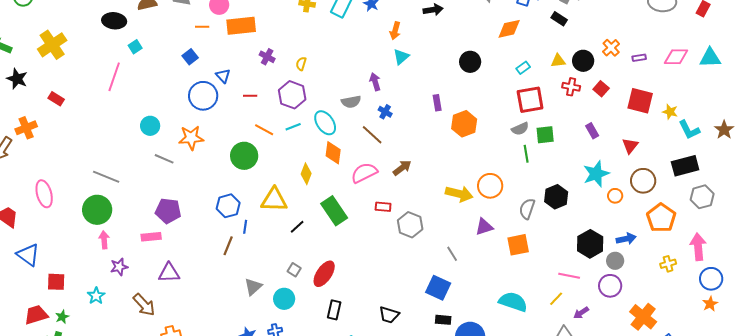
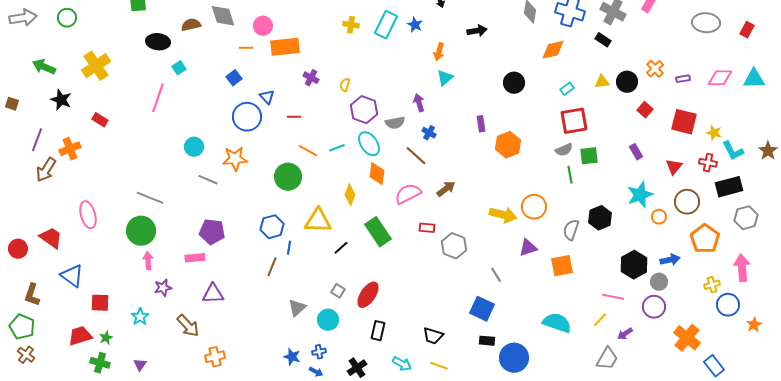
red cross: (571, 87) -> (708, 163), moved
purple hexagon: (292, 95) -> (364, 110), moved
blue circle: (711, 279) -> (728, 305), moved

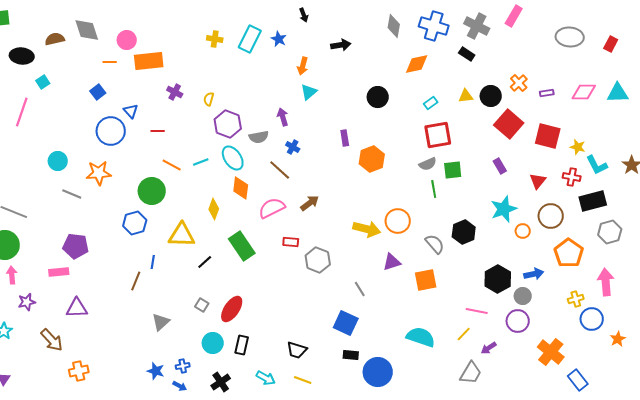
red square: (645, 110) -> (509, 124), size x1.8
blue hexagon: (272, 227) -> (135, 223), moved
gray semicircle: (571, 230) -> (435, 244), turned 120
cyan circle: (328, 320) -> (213, 343), moved

